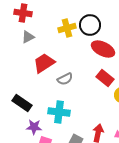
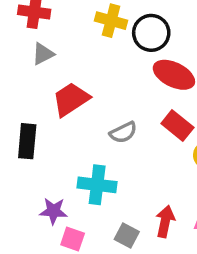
yellow cross: (67, 28) -> (111, 21), moved, turned 30
gray semicircle: (65, 79) -> (123, 132), moved
black rectangle: (22, 103) -> (27, 141), moved, turned 60

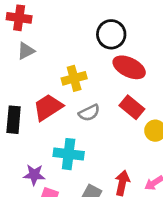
yellow cross: (111, 21) -> (74, 78), moved, turned -30
red trapezoid: (71, 99) -> (48, 107), moved

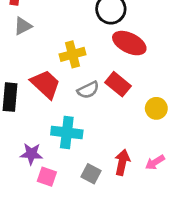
red trapezoid: (48, 107) -> (46, 84), turned 76
red rectangle: (132, 107) -> (118, 84), moved

